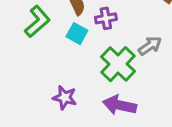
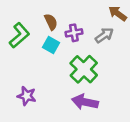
gray arrow: (150, 46) -> (104, 35), moved
purple star: (65, 98) -> (27, 96), moved

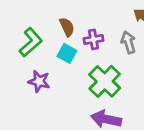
gray arrow: (104, 35) -> (128, 42), turned -72
purple star: (27, 96) -> (39, 81), moved

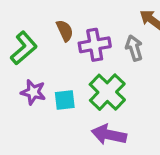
purple cross: (93, 39) -> (95, 45), size x1.4
cyan square: (67, 53) -> (65, 100), moved, turned -36

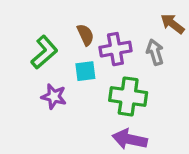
green cross: (107, 92) -> (128, 96), turned -36
cyan square: (65, 100) -> (85, 71), moved

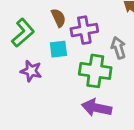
gray arrow: (155, 52) -> (118, 48), moved

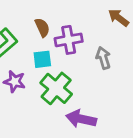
green cross: (95, 71) -> (56, 88), moved, turned 32

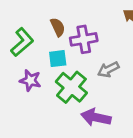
gray arrow: (103, 58) -> (108, 69), moved, turned -100

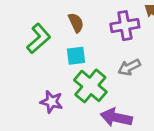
purple cross: (84, 39) -> (125, 26), moved
purple star: (30, 80) -> (52, 102), moved

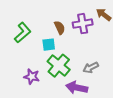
brown semicircle: (76, 23) -> (60, 28), moved
gray arrow: (129, 67) -> (91, 68), moved

